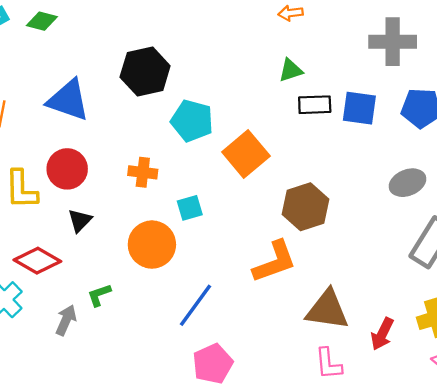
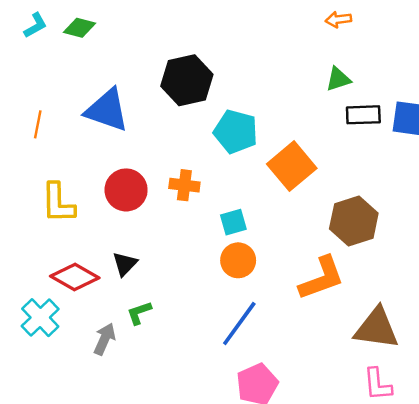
red circle: (67, 169) -> (126, 190), moved
black triangle: (80, 220) -> (125, 264), moved
orange circle: (152, 245) -> (238, 260), moved, size x0.7

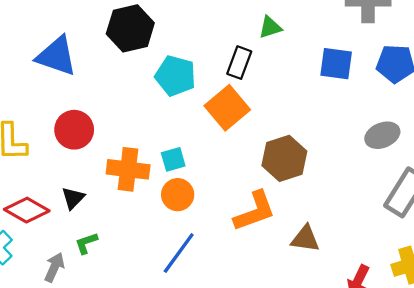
black rectangle: (363, 115) -> (239, 63), moved, turned -68
orange cross: (184, 185) -> (128, 169), moved, size x1.5
brown triangle: (376, 328) -> (305, 239), moved, size x0.7

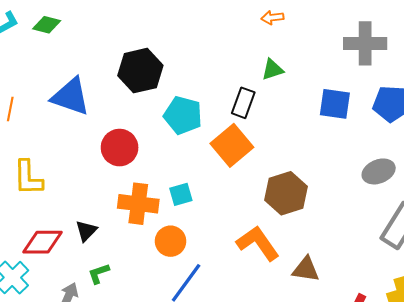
red circle: (74, 130) -> (120, 148), moved
orange circle: (178, 195) -> (171, 241), moved
red diamond: (27, 210) -> (43, 242), turned -30
orange L-shape: (255, 211) -> (258, 243), turned -105

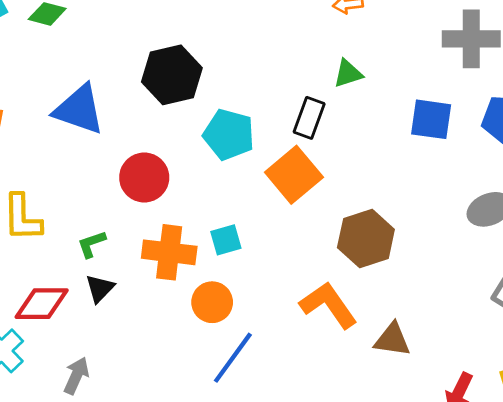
green L-shape: (99, 273) -> (92, 244), moved

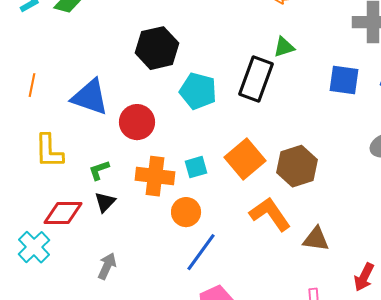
blue triangle: (79, 110) -> (90, 97), moved
black rectangle: (309, 118) -> (256, 79), size x1.5
orange square: (294, 175) -> (245, 159), moved
gray arrow: (76, 376) -> (107, 266), moved

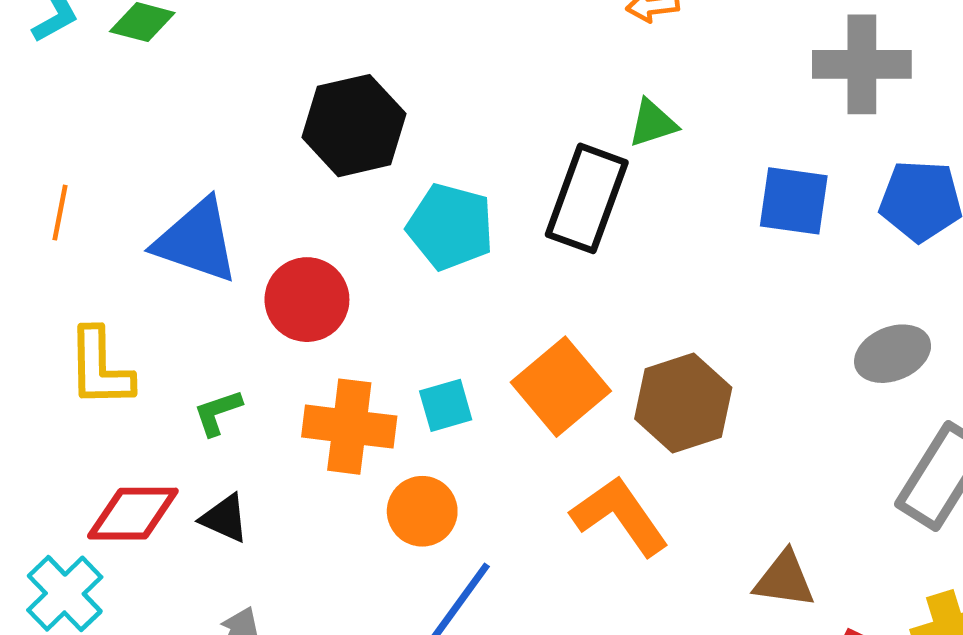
black triangle: (105, 202) -> (225, 518), moved, turned -50
brown triangle: (316, 239) -> (784, 579), moved

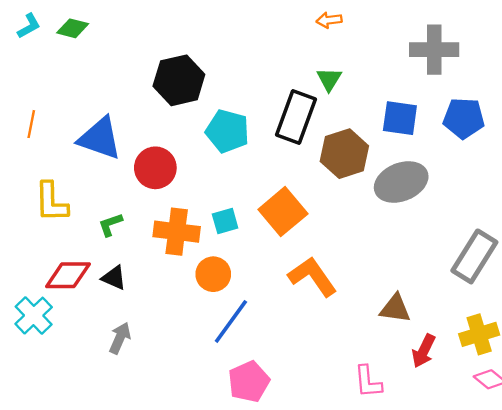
green triangle: (653, 123) -> (329, 79), turned -40
gray ellipse: (893, 354) -> (401, 182), moved, size x1.4
brown hexagon: (683, 403) -> (344, 154), moved

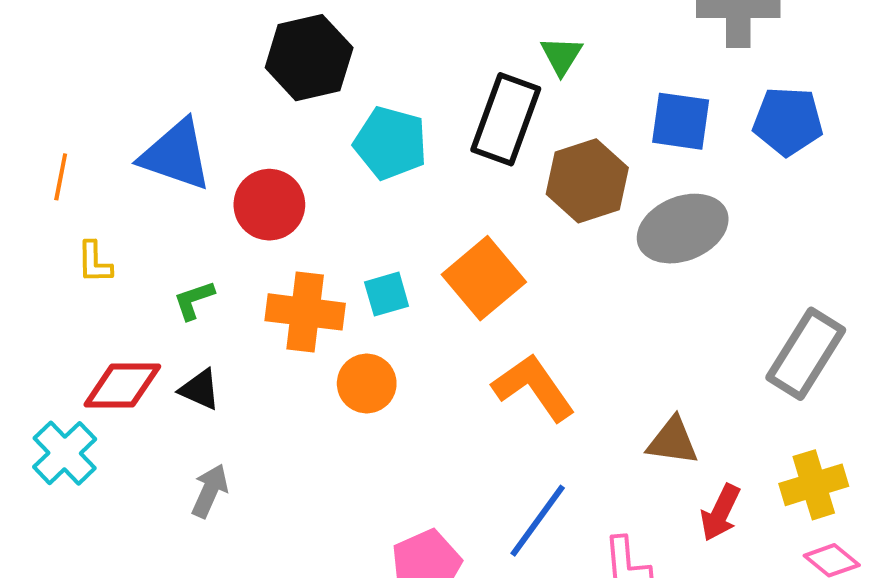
orange line: (31, 124) -> (61, 177), moved
yellow L-shape: (51, 202) -> (94, 262), size x0.6
blue line: (231, 321) -> (538, 521), moved

